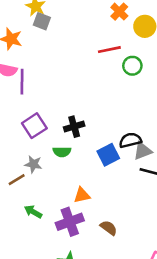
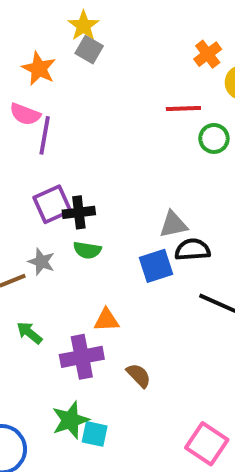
black cross: (74, 127) -> (79, 212), moved
gray triangle: (143, 151) -> (173, 225), moved

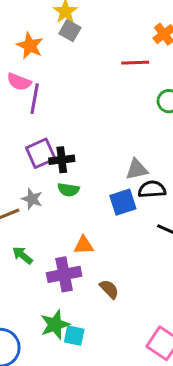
red line: (183, 109) -> (135, 63), moved

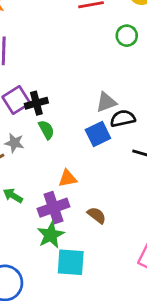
green semicircle: (68, 190) -> (46, 130), turned -120
green star: (55, 325) -> (51, 235), moved
cyan square: (74, 336) -> (71, 262), size x1.5

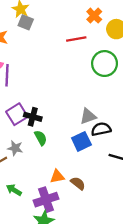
green circle: (127, 36) -> (105, 64), size x1.5
black cross: (36, 103) -> (33, 117), turned 30
brown semicircle: (97, 215) -> (78, 183), moved

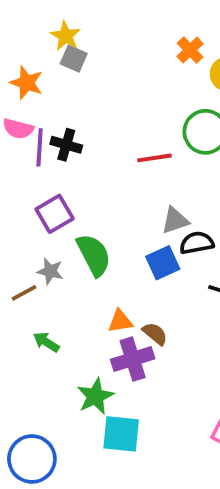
red line: (76, 39) -> (154, 158), moved
black cross: (33, 117) -> (66, 145), moved
green semicircle: (41, 138) -> (94, 255), size x1.6
purple cross: (46, 200) -> (133, 359), moved

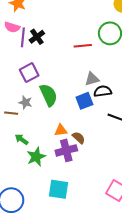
black cross: (66, 145) -> (37, 37), turned 35
brown line: (24, 293) -> (11, 113), turned 32
green star: (95, 396) -> (36, 157), moved

